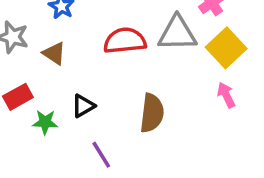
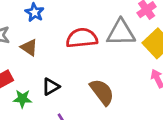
brown semicircle: (152, 113) -> (102, 92), turned -44

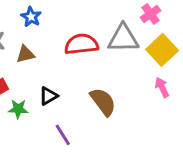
brown triangle: (29, 47) -> (25, 54), turned -48

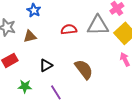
red semicircle: (81, 44) -> (69, 29), size x0.7
green star: (18, 109) -> (25, 86), moved

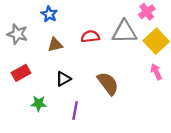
brown triangle: (30, 36) -> (55, 45), moved
purple line: (56, 92) -> (75, 110), turned 42

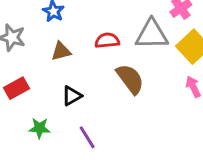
brown semicircle: (108, 83) -> (130, 79), moved
purple line: (75, 110) -> (87, 137), turned -42

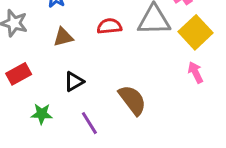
brown semicircle: (130, 79) -> (132, 100), moved

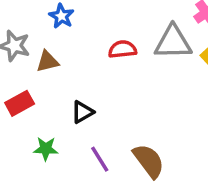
brown triangle: (63, 37) -> (47, 61), moved
brown semicircle: (132, 100) -> (149, 161), moved

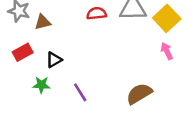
black triangle: (82, 112) -> (54, 60), moved
brown semicircle: (149, 161) -> (139, 94), moved, turned -84

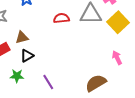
brown triangle: (43, 22) -> (22, 37), moved
pink arrow: (167, 51) -> (117, 58), moved

